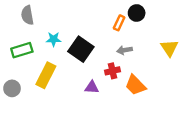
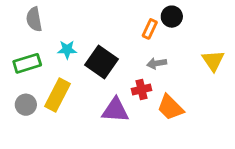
purple triangle: (92, 87) -> (115, 110), size x1.5
gray circle: (12, 88) -> (26, 105), moved

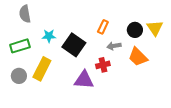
black circle: (172, 17) -> (135, 30), moved
orange rectangle: (150, 29) -> (103, 27), moved
yellow triangle: (213, 61) -> (155, 28), moved
orange trapezoid: (170, 107) -> (138, 57), moved

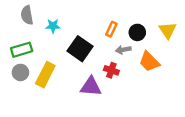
black circle: (135, 30) -> (137, 32), moved
cyan star: (49, 36) -> (53, 26), moved
red cross: (103, 65) -> (111, 70), turned 32
gray circle: (19, 76) -> (20, 72), moved

